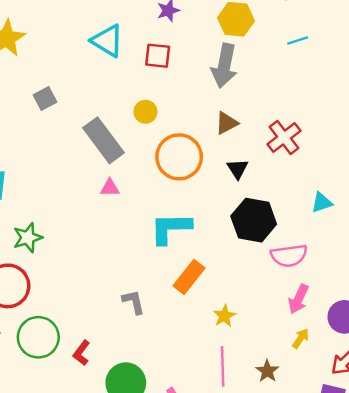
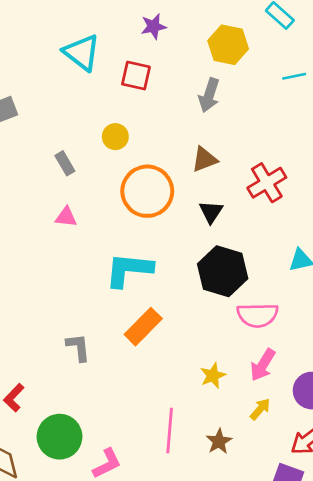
gray arrow: (224, 66) -> (209, 95), size x0.7
gray rectangle: (103, 140) -> (65, 163), size x0.5
yellow star: (224, 316) -> (213, 376), moved

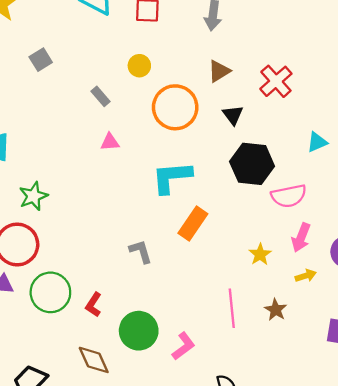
yellow arrow: (260, 409) -> (306, 276), turned 42

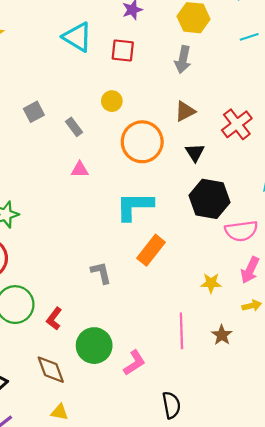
gray square: (41, 60) -> (34, 112), moved
yellow star: (260, 254) -> (211, 283), turned 30

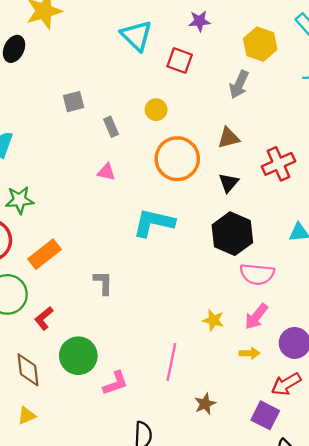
orange rectangle: (151, 250) -> (45, 254), moved
brown star: (222, 335) -> (205, 404), moved
yellow triangle: (60, 412) -> (27, 415), turned -48

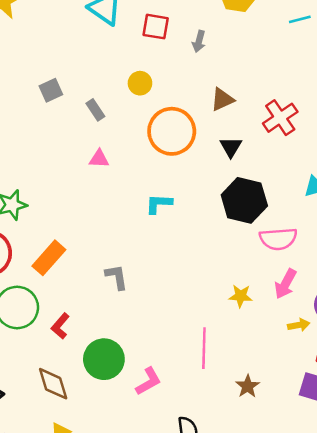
gray arrow: (239, 84) -> (199, 41), moved, size x0.7
cyan L-shape: (154, 223) -> (159, 204), size x0.6
yellow arrow: (250, 353) -> (299, 325), moved

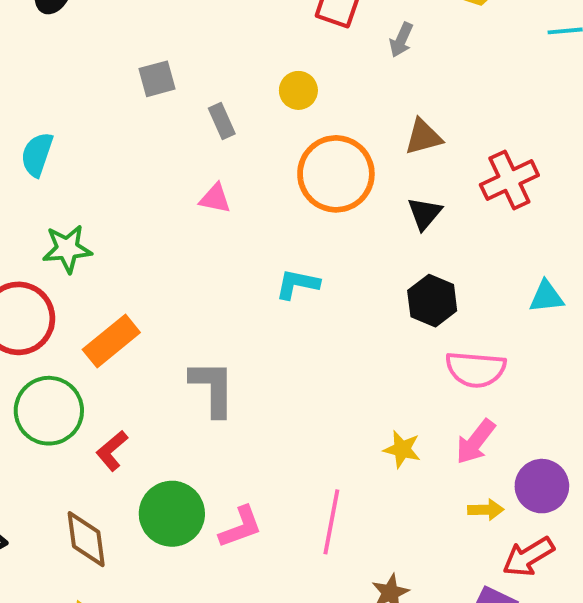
black hexagon: (244, 200) -> (432, 301), size x0.7
gray L-shape: (117, 277) -> (213, 388), size x1.4
pink L-shape: (148, 381) -> (241, 527), moved

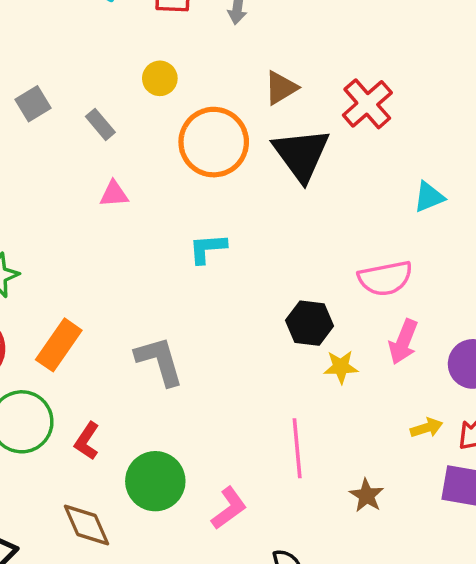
black triangle: (425, 213) -> (301, 154), size x1.8
black hexagon: (432, 301) -> (310, 323), moved
yellow arrow: (486, 510) -> (426, 428), moved
pink L-shape: (241, 527) -> (229, 508), moved

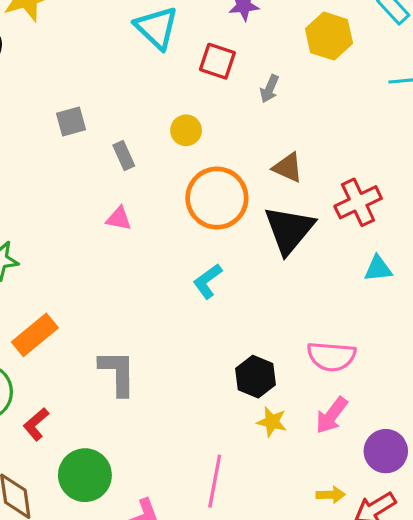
brown triangle: (281, 88) -> (288, 168), turned 40
cyan triangle: (429, 197) -> (378, 269), moved
cyan L-shape: (208, 248) -> (208, 281), moved, turned -48

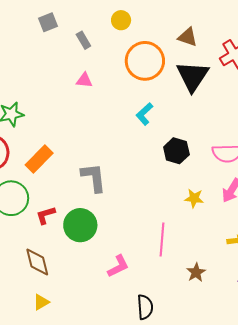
black hexagon: (256, 377) -> (176, 151), moved
red L-shape: (36, 424) -> (46, 215), turned 30
green circle: (85, 475) -> (80, 225), moved

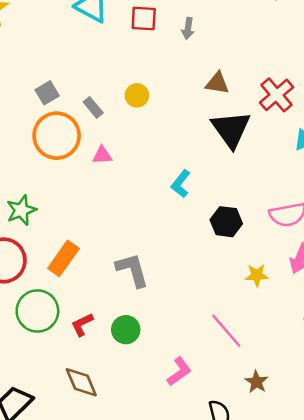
yellow circle: (121, 20) -> (137, 95), moved
orange circle: (145, 61) -> (57, 136), moved
green circle: (80, 225) -> (126, 330), size x0.7
pink line: (162, 239) -> (226, 331), turned -36
brown star: (196, 272) -> (257, 382), moved

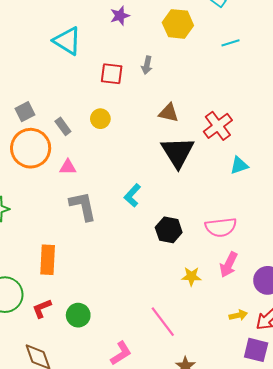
red square: (144, 18) -> (112, 74), moved
orange rectangle: (63, 258) -> (48, 260), moved, turned -36
gray L-shape: (132, 270) -> (83, 206), moved

